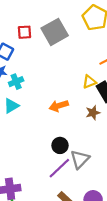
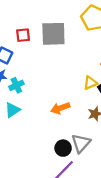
gray square: (55, 32) -> (53, 34), turned 30
gray triangle: (80, 159) -> (81, 143), moved

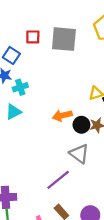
gray triangle: (81, 143) -> (79, 154), turned -42
black circle: (63, 148) -> (81, 125), moved

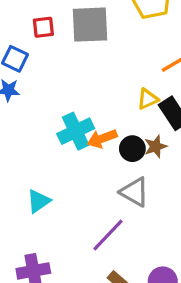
cyan cross: (20, 87) -> (76, 131), moved, size x1.5
cyan triangle: (13, 112) -> (39, 201), moved

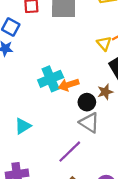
yellow triangle: (148, 99) -> (104, 43), moved, turned -49
black circle: (132, 149) -> (87, 102), moved

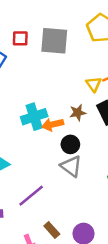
brown star: (105, 92) -> (78, 113), moved
purple line: (70, 152) -> (31, 196), moved

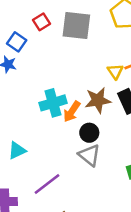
red square: (20, 38) -> (41, 22), turned -35
brown star: (78, 113) -> (98, 100), size x1.5
orange arrow: (53, 124) -> (72, 112), turned -45

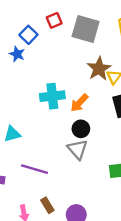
brown star: (98, 100) -> (99, 69), moved, turned -30
orange arrow: (72, 112) -> (79, 103), moved
purple line: (47, 184) -> (35, 169), turned 44

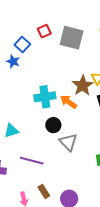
brown star: (99, 69) -> (83, 85), moved
orange arrow: (79, 103) -> (68, 102), turned 84
black circle: (81, 129) -> (53, 125), moved

